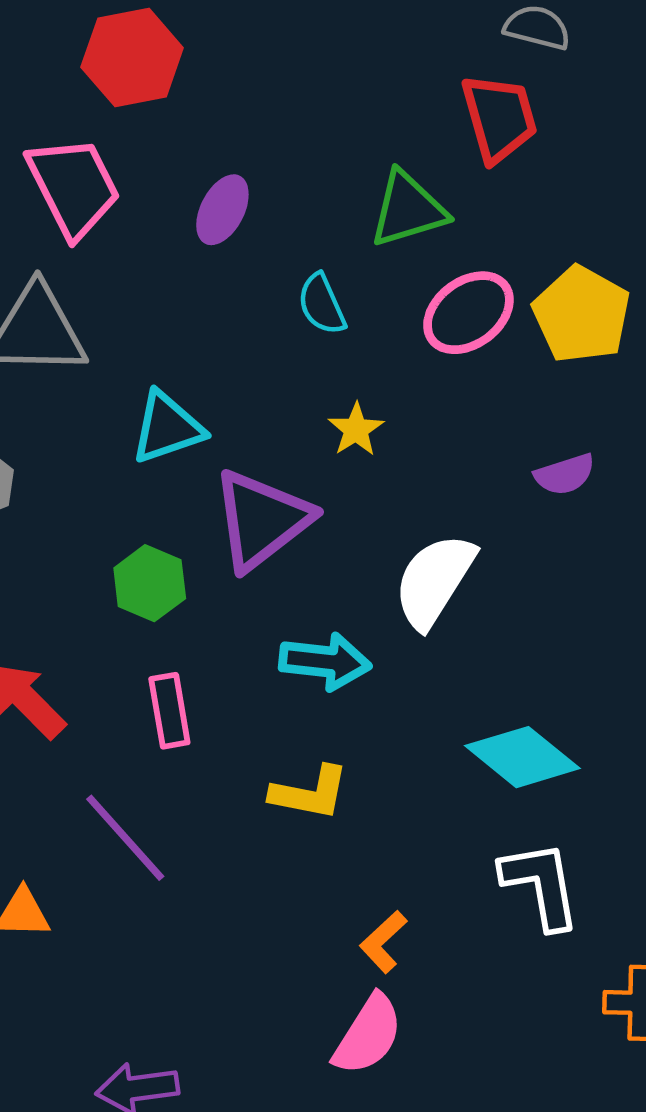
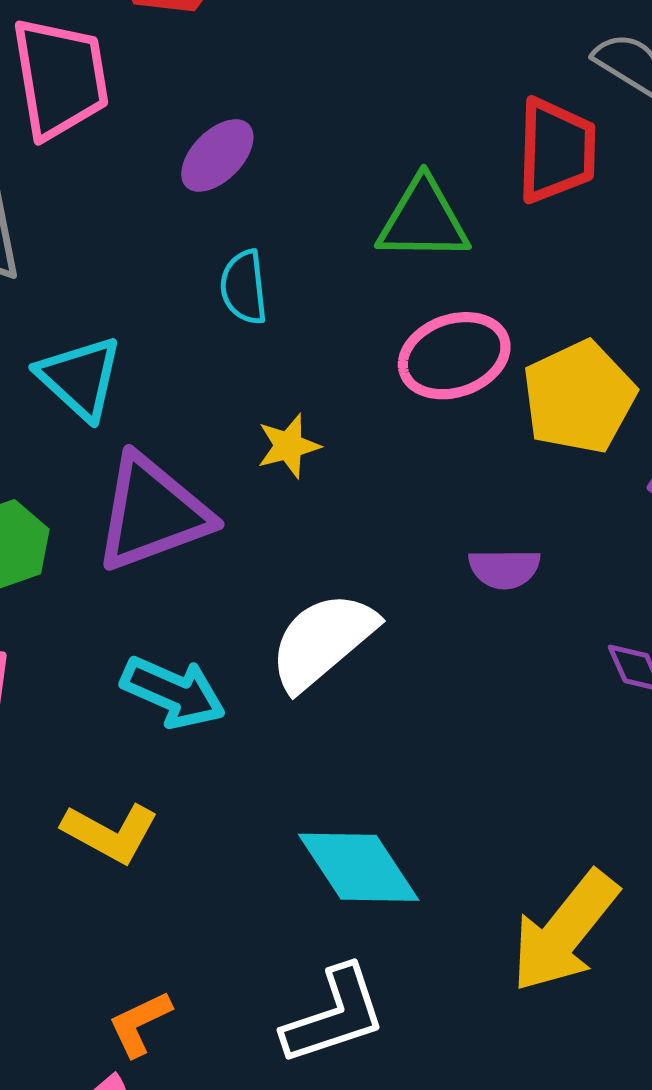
cyan semicircle: (322, 304) -> (244, 287), moved
cyan triangle: (167, 428) -> (80, 378), turned 44
white L-shape: (541, 885) -> (334, 1015), turned 64

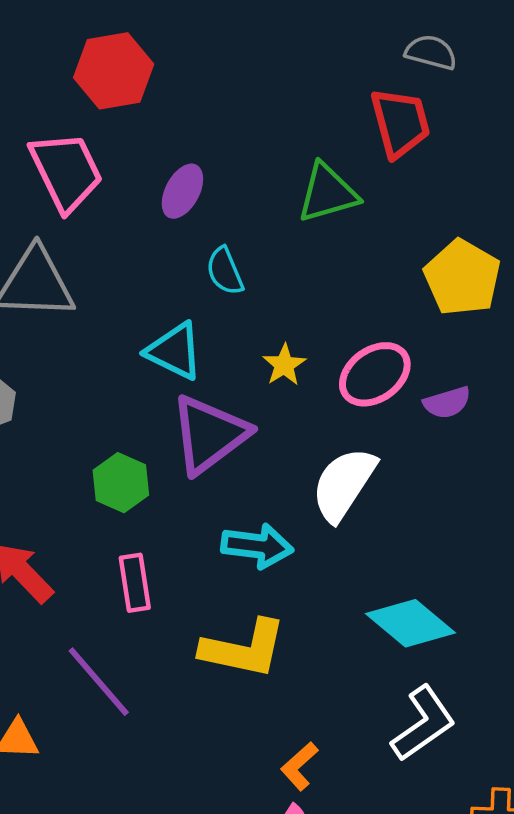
pink ellipse: (454, 356) -> (375, 374), moved
cyan triangle: (80, 378) -> (175, 351), moved
yellow L-shape: (110, 833) -> (244, 649), size x1.4

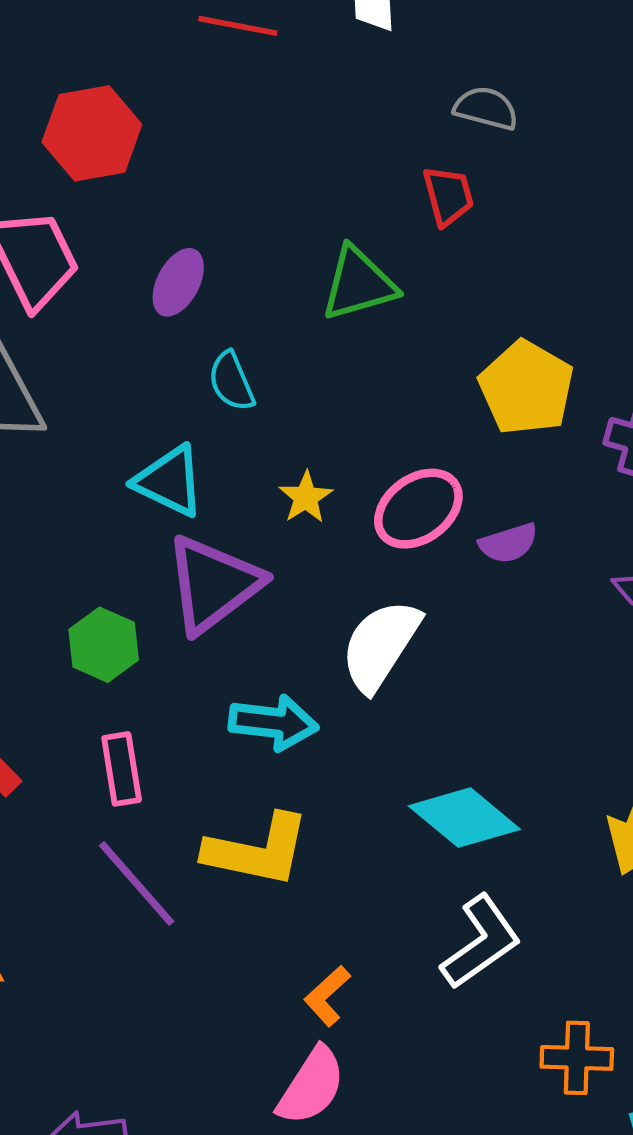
red trapezoid: (400, 123) -> (448, 196), size x0.7
purple line: (99, 682) -> (137, 884), moved

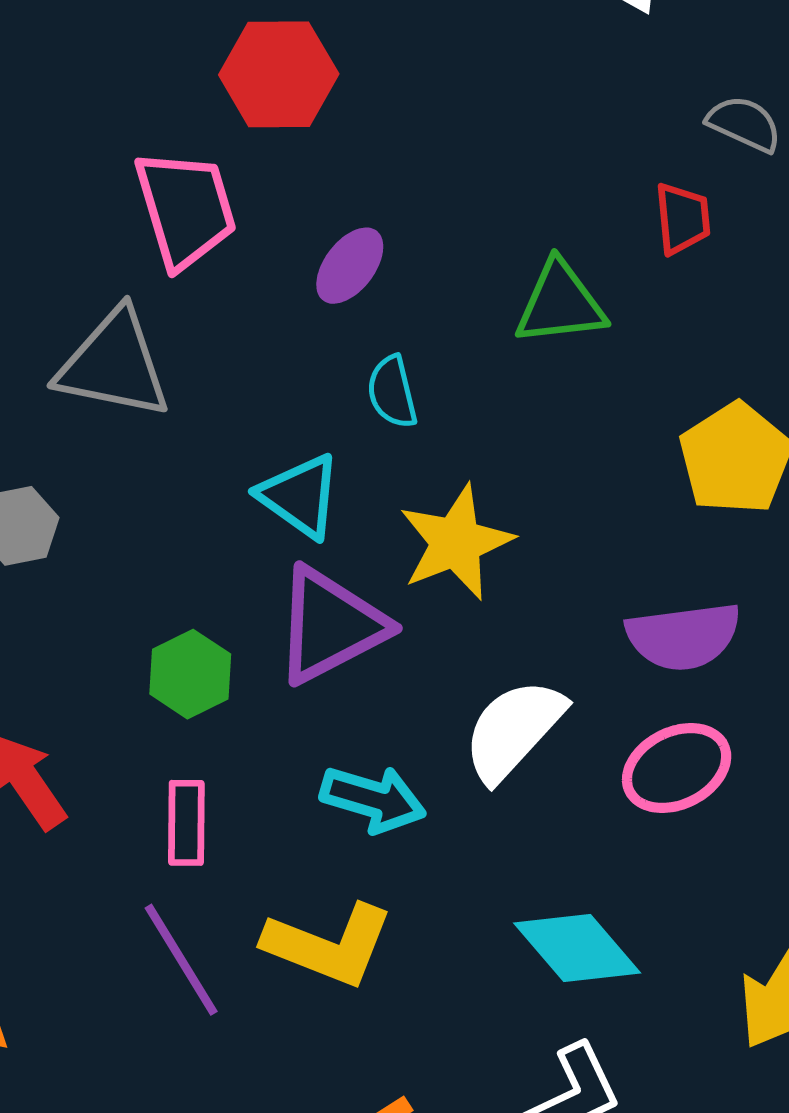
yellow star: (306, 497) -> (456, 542), size x1.8
pink ellipse: (418, 509) -> (677, 768), moved
purple semicircle: (508, 543) -> (683, 636), size x1.6

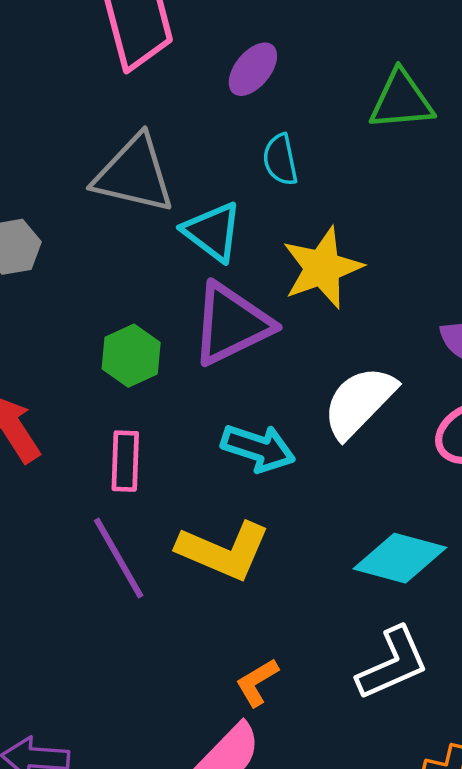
gray triangle: (114, 364) -> (134, 174), moved
cyan diamond: (577, 948) -> (400, 558), turned -36

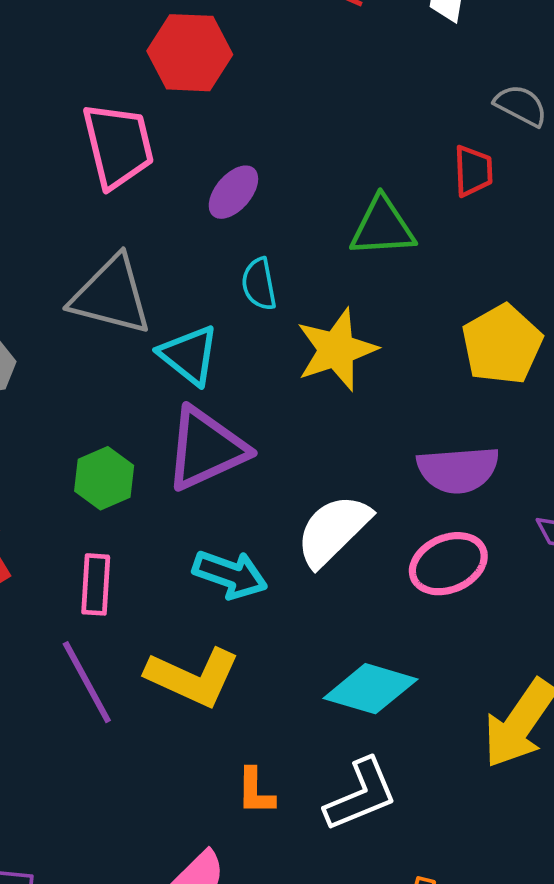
yellow star: (322, 268) -> (336, 350), moved
orange L-shape: (257, 682) -> (256, 791), moved, turned -60

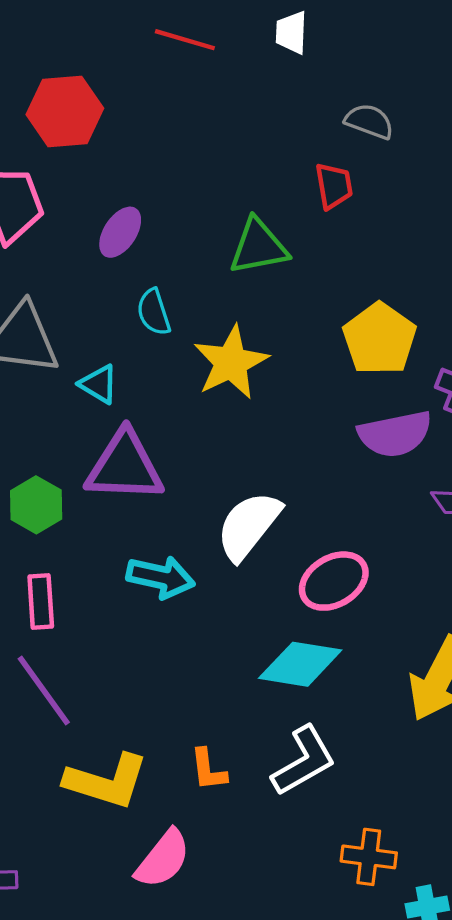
cyan triangle: (189, 355) -> (99, 384), size x0.7
purple triangle: (206, 449) -> (125, 467), turned 34
purple semicircle: (458, 470) -> (395, 434), moved
pink ellipse: (448, 564) -> (334, 581), moved
yellow L-shape: (193, 677) -> (106, 781), moved

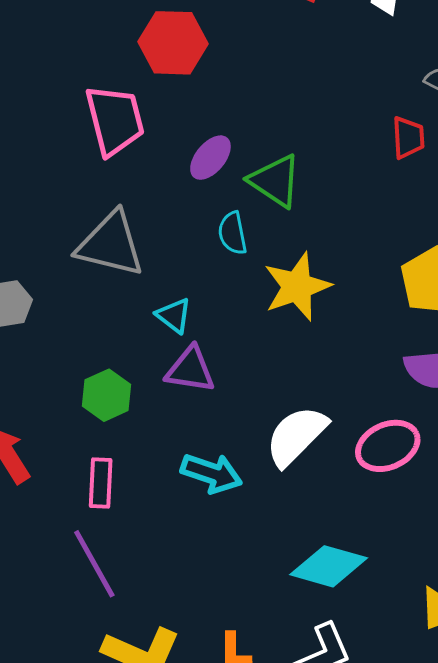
green triangle: (258, 247) -> (275, 181), moved, turned 38
cyan triangle: (99, 384) -> (174, 315), moved
purple triangle: (125, 467) -> (190, 370), size x0.7
pink ellipse: (334, 581) -> (388, 446), moved

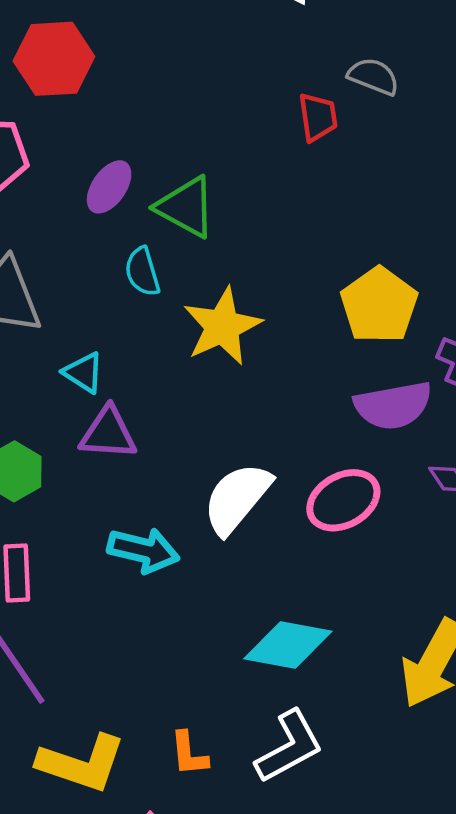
red trapezoid: (408, 138) -> (318, 117), moved

